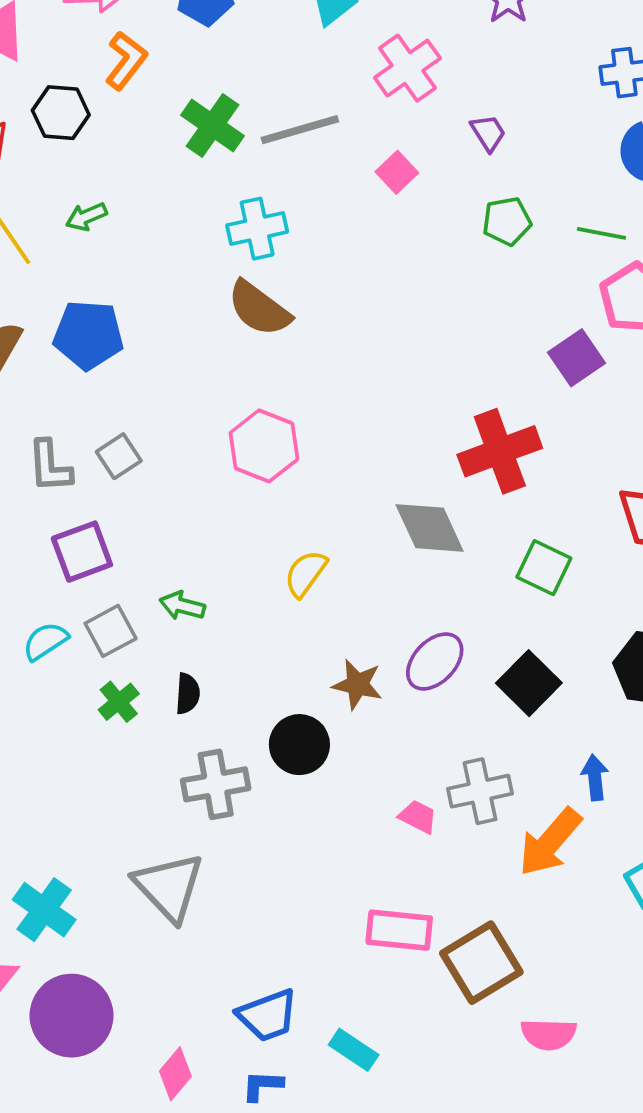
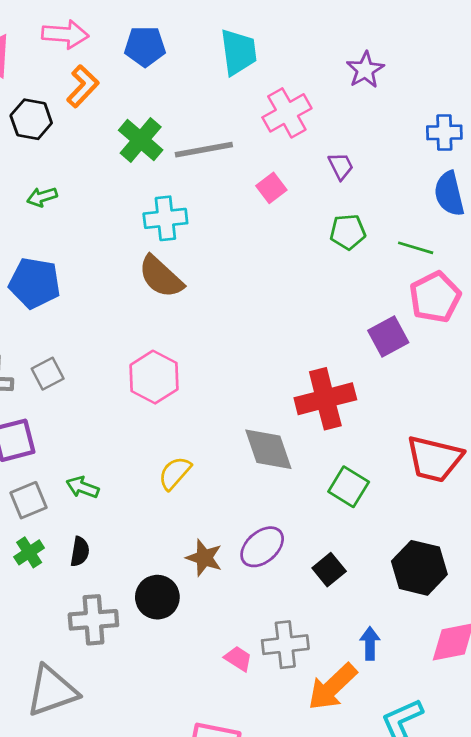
black square: (529, 683) -> (329, 570), size x0.7
gray triangle: (169, 887) -> (52, 691), turned 48

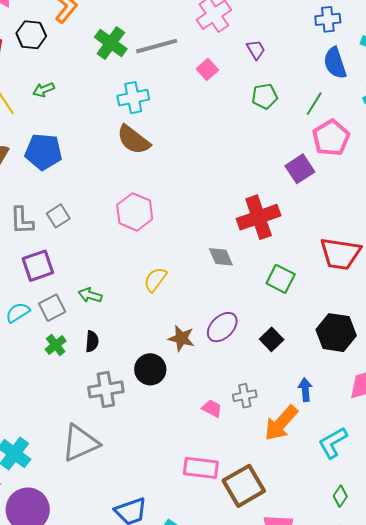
green line: (416, 248) -> (314, 104), turned -70
gray diamond: (268, 449) -> (221, 257), size x0.7
gray cross: (285, 645) -> (245, 396), size x0.7

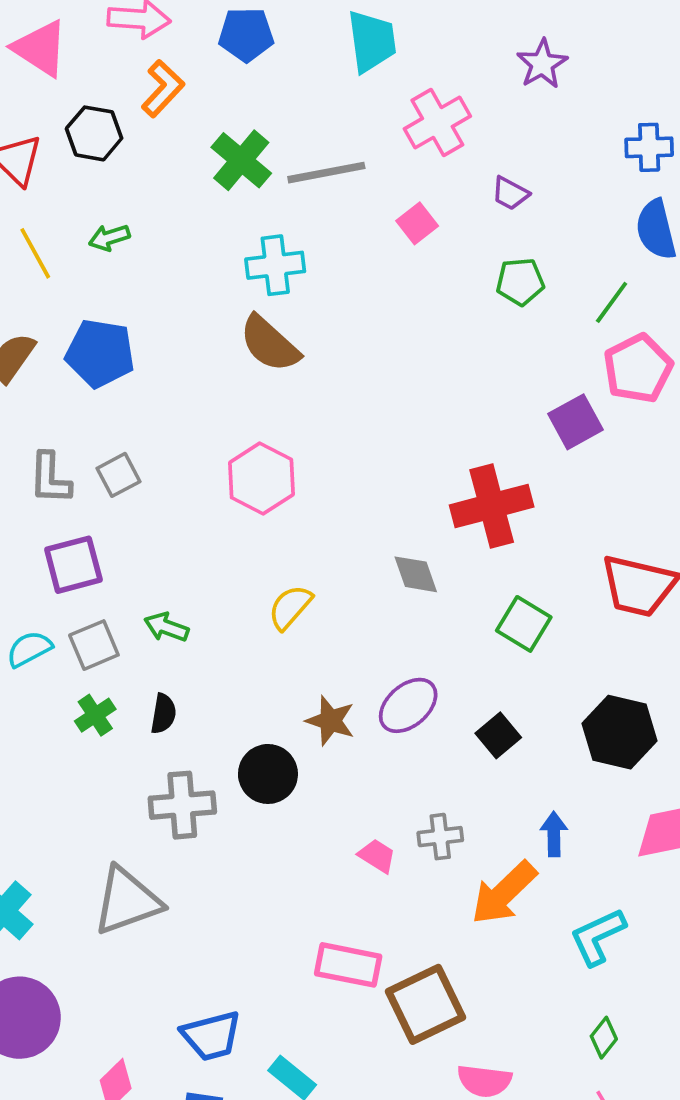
purple trapezoid: (256, 50) -> (510, 193), turned 145

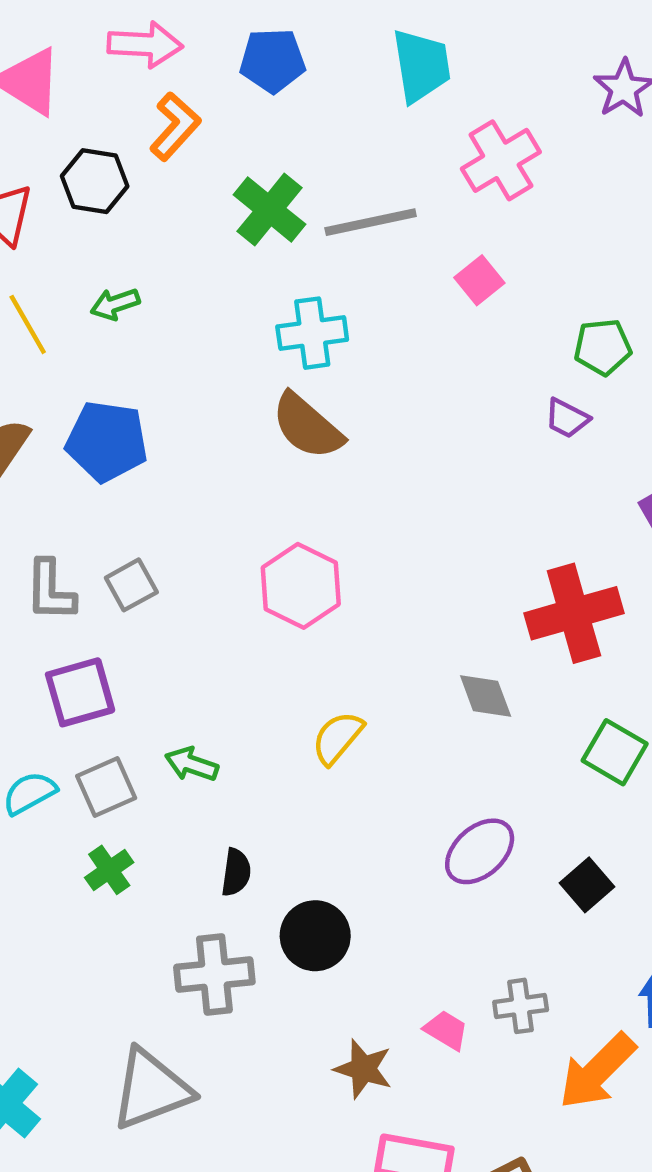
purple trapezoid: (510, 193) -> (567, 418), moved
black semicircle: (163, 714) -> (236, 872), moved
brown star: (330, 721) -> (363, 1069), moved

